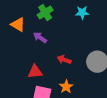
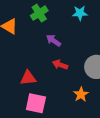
purple arrow: (40, 38) -> (53, 41), moved
orange star: (66, 87) -> (81, 94), moved

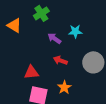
cyan star: (80, 13) -> (75, 31), moved
orange star: (81, 94) -> (64, 87), moved

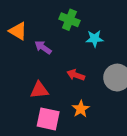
green cross: (41, 13) -> (69, 20), moved, turned -35
purple arrow: (54, 38) -> (43, 47), moved

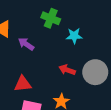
red arrow: (76, 75) -> (67, 70), moved

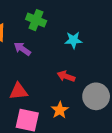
green cross: (51, 18) -> (36, 20), moved
gray circle: (95, 72) -> (96, 96), moved

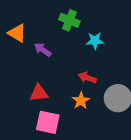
green cross: (36, 20) -> (69, 20), moved
orange star: (60, 110) -> (81, 101), moved

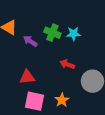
green cross: (69, 20) -> (52, 33), moved
orange star: (81, 101) -> (62, 100), moved

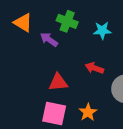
green cross: (52, 33) -> (67, 21), moved
red triangle: (27, 77) -> (58, 82), moved

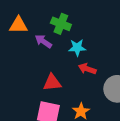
orange triangle: (23, 23) -> (18, 25), turned -30
cyan star: (102, 30) -> (77, 48), moved

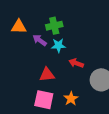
green cross: (61, 24) -> (54, 26), turned -35
cyan star: (77, 48) -> (58, 45), moved

